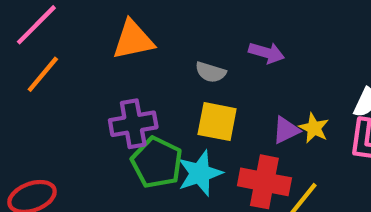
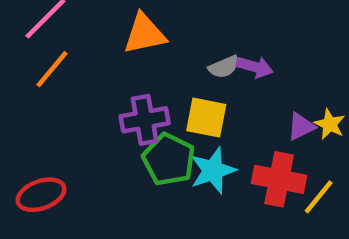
purple arrow: (267, 53) -> (255, 67), moved
gray semicircle: (211, 72) -> (224, 67), turned -40
yellow square: (217, 122) -> (206, 118), moved

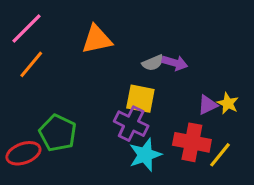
purple cross: (145, 120) -> (131, 124), moved, turned 36
green pentagon: (169, 159) -> (58, 133), moved
cyan star: (213, 170) -> (145, 155), moved

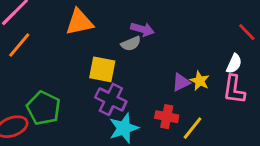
purple arrow: (175, 63) -> (142, 29), moved
yellow square: (140, 99) -> (102, 69), moved
red cross: (192, 142) -> (167, 117), size x0.7

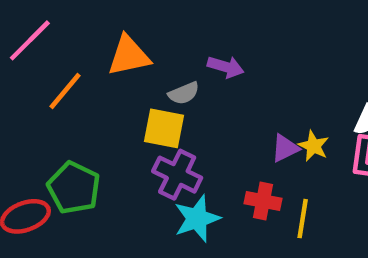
gray semicircle: (131, 44) -> (184, 93), moved
orange line: (19, 45) -> (65, 91), moved
yellow line: (193, 128) -> (303, 219), turned -30

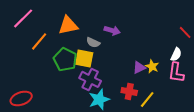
gray semicircle: (184, 93) -> (93, 42), turned 48
green pentagon: (74, 188) -> (65, 59), moved
yellow line: (303, 219) -> (147, 99), turned 30

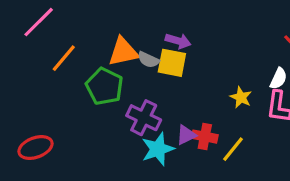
orange triangle: (68, 25) -> (123, 52), moved
yellow square: (84, 58) -> (172, 63), moved
purple triangle: (139, 67) -> (186, 135), moved

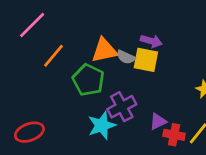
purple cross: (144, 118) -> (122, 107), turned 36
red cross: (205, 137) -> (174, 135), moved
cyan star: (158, 149) -> (102, 125), moved

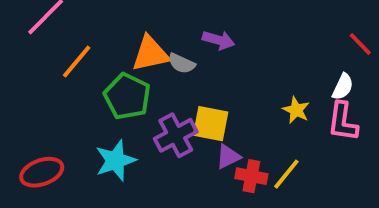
yellow square: (146, 60) -> (211, 124), moved
cyan star: (102, 125) -> (116, 161), moved

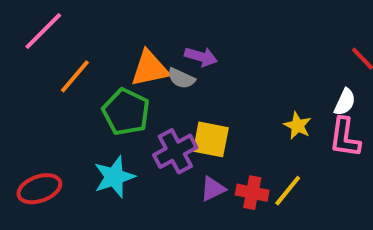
purple arrow: (218, 40) -> (201, 57), moved
purple triangle: (228, 157) -> (213, 189), moved

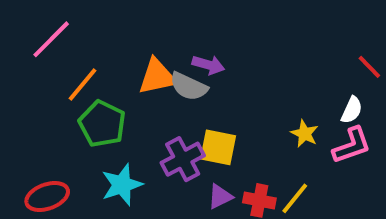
gray semicircle: (181, 78) -> (189, 86), size x1.4
green pentagon: (126, 112) -> (102, 124), moved
pink L-shape: (345, 137) -> (352, 145), turned -117

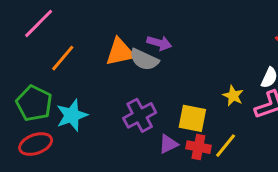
green pentagon: (102, 124) -> (34, 103), moved
yellow square: (218, 147) -> (192, 118), moved
cyan star: (122, 185) -> (72, 115), moved

